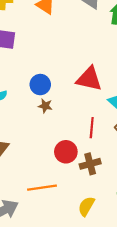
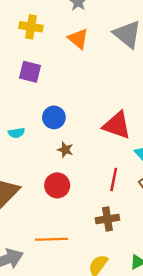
blue circle: (40, 85) -> (54, 117), moved
red circle: (66, 152) -> (57, 185), moved

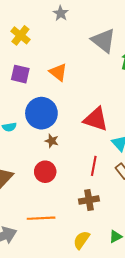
yellow cross: (31, 27) -> (20, 35), turned 30
orange triangle: (78, 39) -> (58, 72), moved
blue circle: (54, 117) -> (41, 113), size x1.6

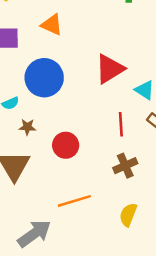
red triangle: (96, 119) -> (110, 69), turned -36
brown star: (52, 141) -> (27, 127), moved

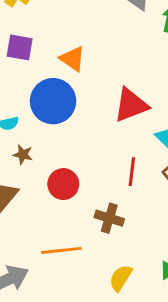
orange triangle: (52, 25) -> (73, 59), moved
brown cross: (125, 166) -> (109, 218), moved, turned 30

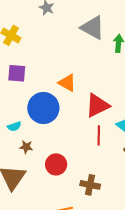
orange triangle: (73, 59) -> (67, 83), moved
red line: (132, 172) -> (99, 135), moved

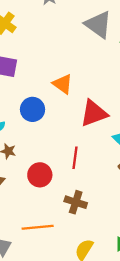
blue circle: (43, 108) -> (33, 109), size x0.7
red line: (99, 135) -> (75, 158), moved

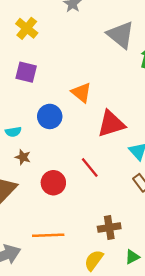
red line: (75, 158) -> (90, 167), turned -50
brown cross: (76, 202) -> (109, 228), moved, turned -30

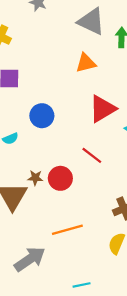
orange triangle: (81, 93) -> (86, 63), moved, turned -40
brown star: (23, 157) -> (35, 178), moved

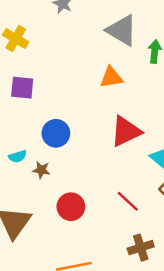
red line: (92, 155) -> (128, 201), moved
brown star: (35, 178) -> (41, 170), moved

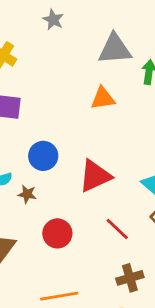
gray triangle: (122, 30) -> (115, 49), turned -36
red triangle: (126, 131) -> (95, 176), moved

